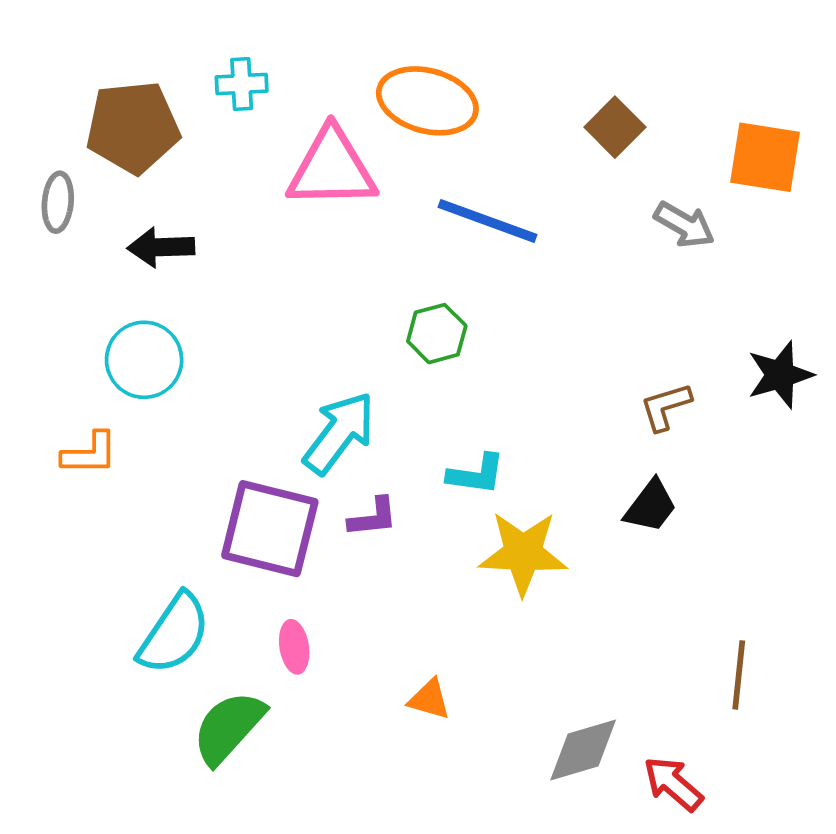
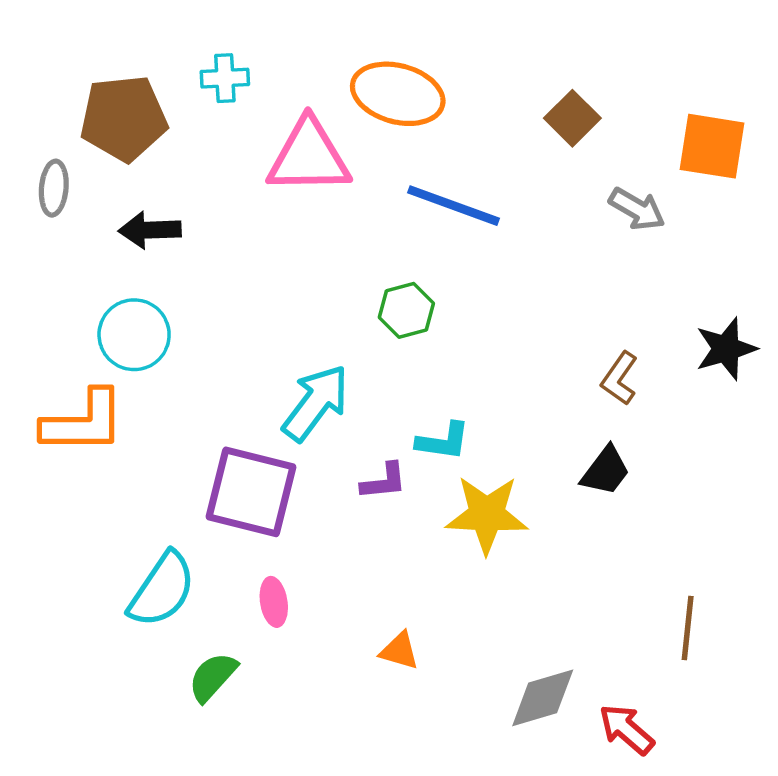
brown L-shape: (666, 407) -> (619, 378), turned -38
orange L-shape: (90, 454) -> (83, 422), size x1.6
purple L-shape: (373, 517) -> (384, 481), moved
green semicircle: (229, 727) -> (213, 677), size x0.7

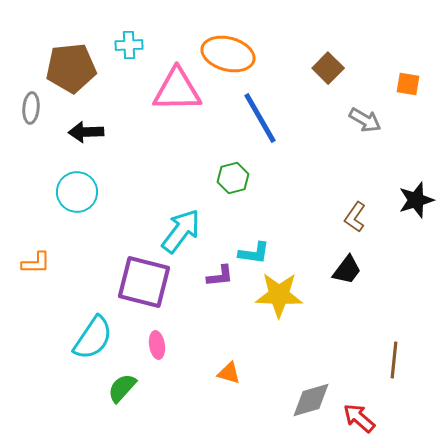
orange square: (712, 146) -> (408, 84), size x0.6
blue line: (454, 206) -> (260, 118), turned 40
orange L-shape: (83, 422) -> (36, 263), moved, size x0.6

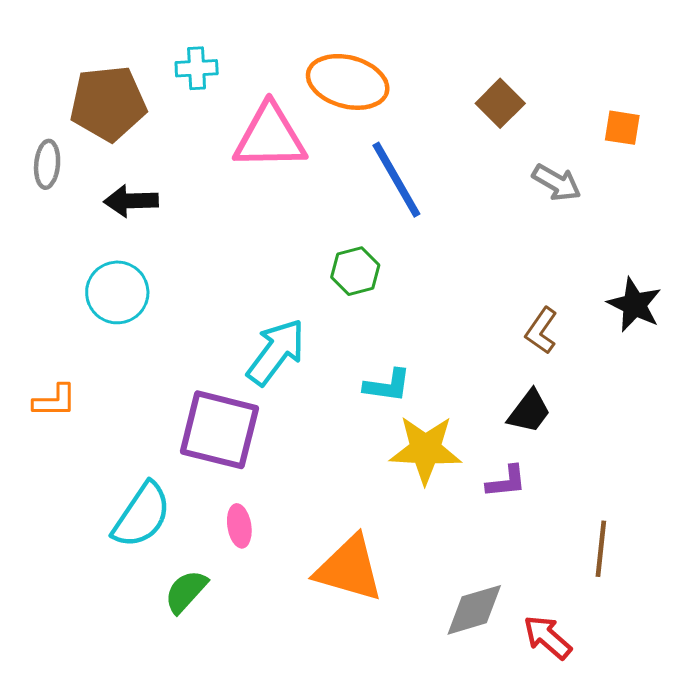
black star: (416, 200) -> (634, 305), turned -30
purple L-shape: (220, 276) -> (506, 482), moved
orange triangle: (229, 373) -> (349, 569), size x2.0

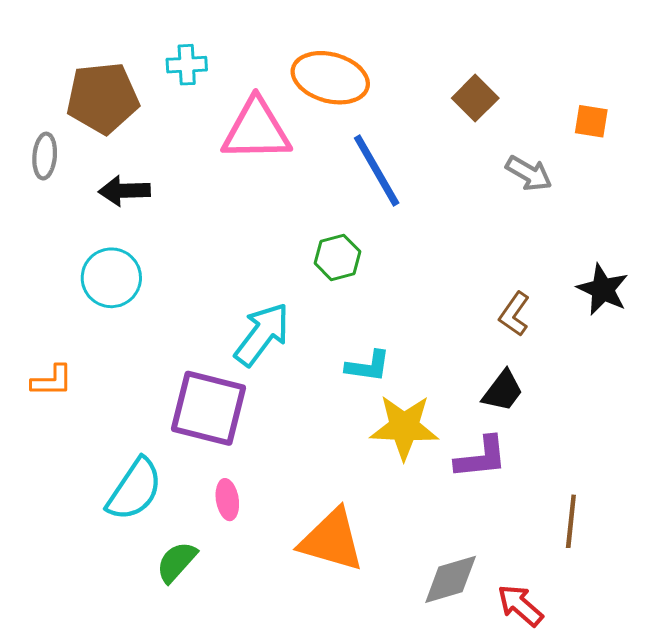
purple L-shape: (506, 482) -> (481, 458), size x1.4

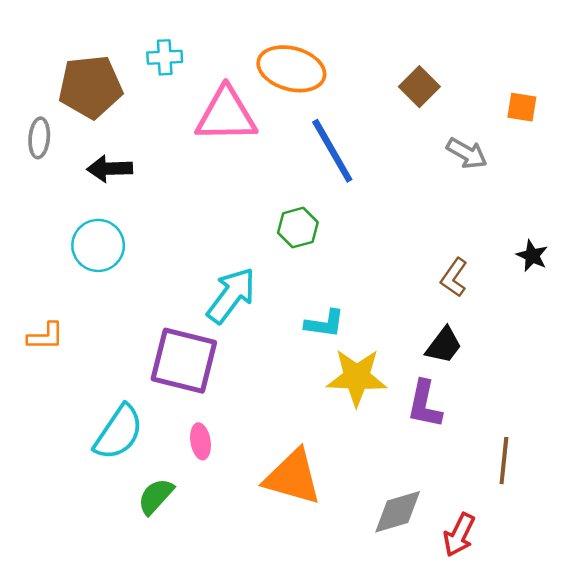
black star: (603, 289) -> (532, 256), size x0.7
purple L-shape: (481, 458) -> (425, 404), turned 108
red arrow: (520, 605) -> (459, 535), turned -105

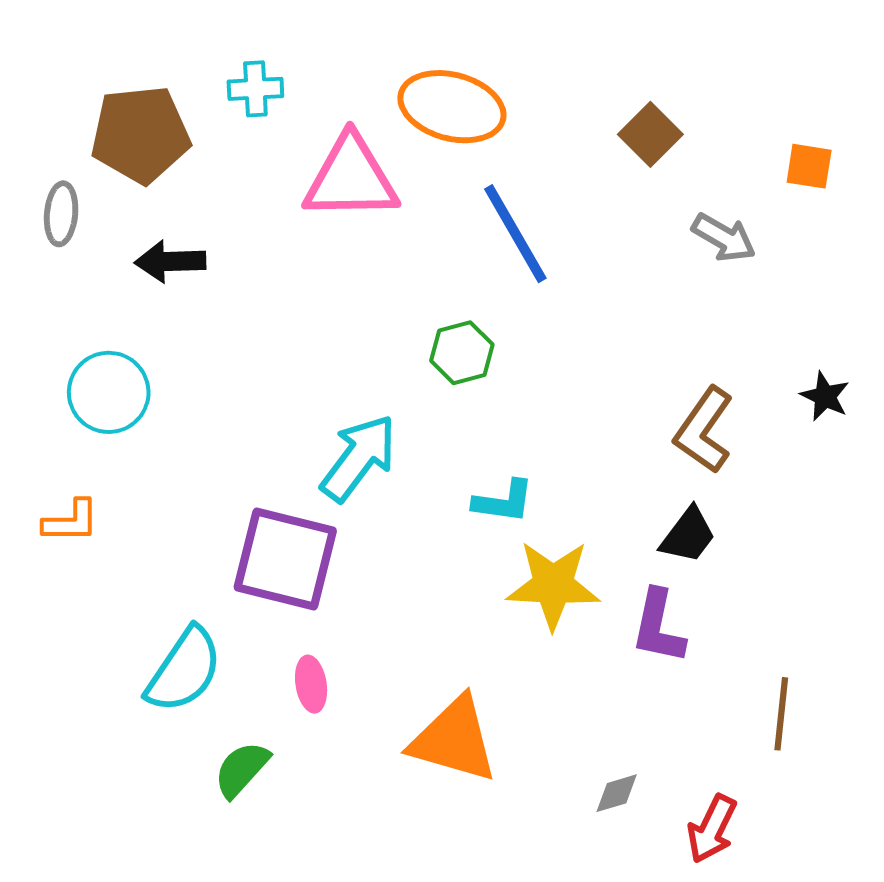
cyan circle: (98, 245) -> (109, 392), moved
brown L-shape: (454, 277) -> (704, 430), size x1.4
gray diamond: (398, 512) -> (617, 793), size x0.6

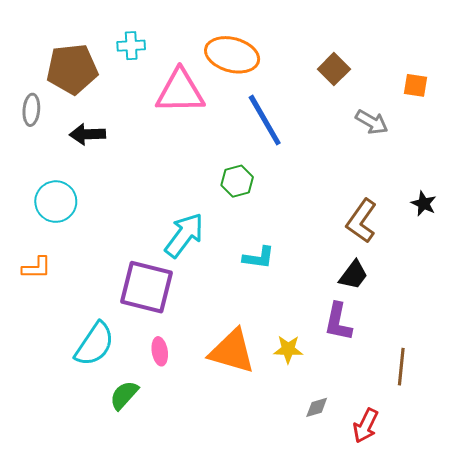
yellow star: (553, 585) -> (288, 349), moved, size x0.6
orange triangle: (454, 740) -> (232, 351), moved

